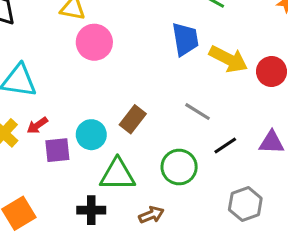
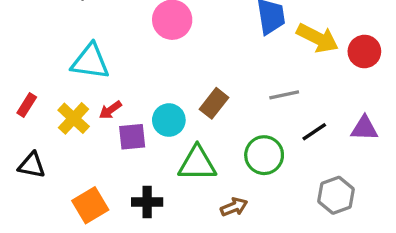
gray line: (198, 112) -> (284, 95), turned -44
black cross: (91, 210) -> (147, 202), moved

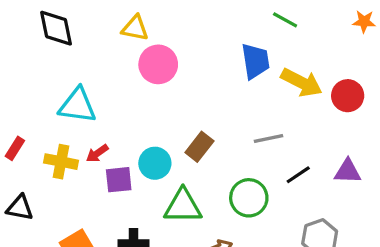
yellow cross: (74, 118) -> (61, 162), turned -32

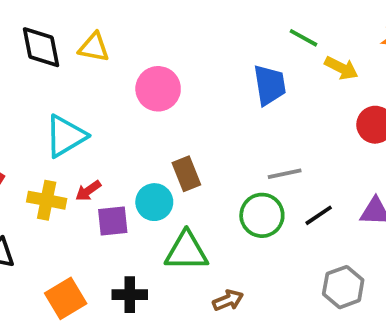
yellow triangle: (135, 28) -> (94, 47), moved
yellow arrow: (302, 82) -> (341, 68), moved, size x0.7
cyan triangle: (77, 106) -> (66, 136), turned -39
brown rectangle: (199, 147) -> (186, 174), moved, turned -60
green circle: (249, 198) -> (262, 215), moved

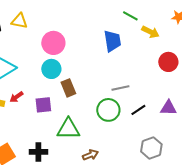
cyan circle: (154, 202) -> (51, 69), moved
purple square: (113, 221) -> (43, 105), moved

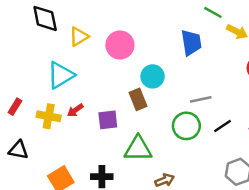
yellow triangle: (19, 21) -> (79, 37), moved, turned -42
cyan circle: (51, 69) -> (153, 76), moved

